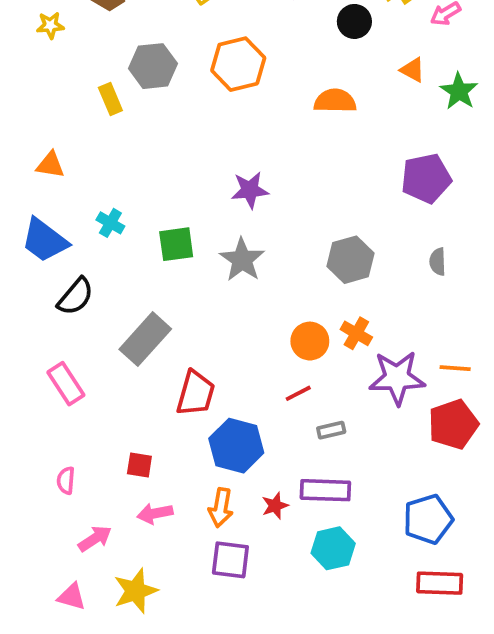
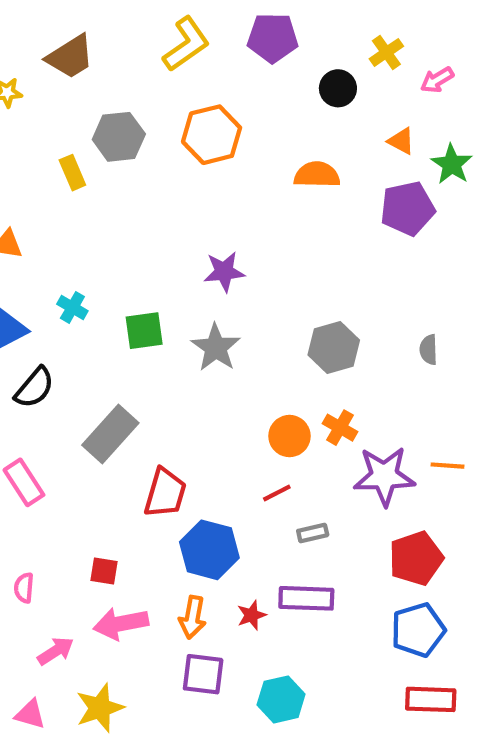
purple pentagon: (426, 178) -> (407, 208), moved
red pentagon: (453, 424) -> (416, 558), moved
pink arrow: (155, 513) -> (121, 624), size x1.4
cyan hexagon: (333, 548) -> (281, 699), moved

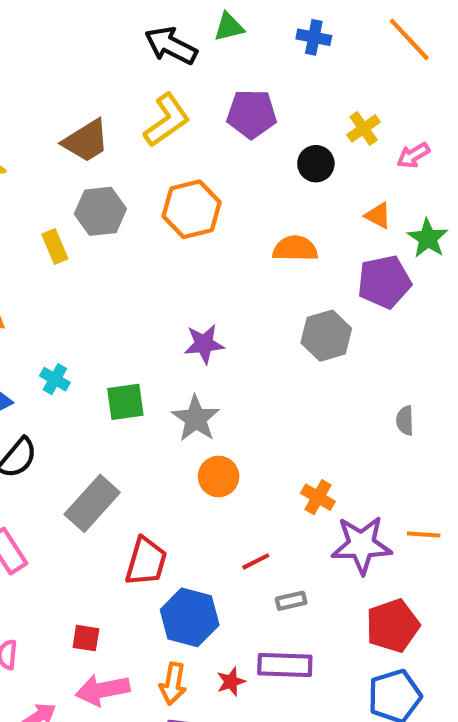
brown trapezoid: (70, 57) -> (86, 141), moved
gray hexagon: (334, 348) -> (326, 336), moved
orange circle: (289, 436) -> (219, 476), moved

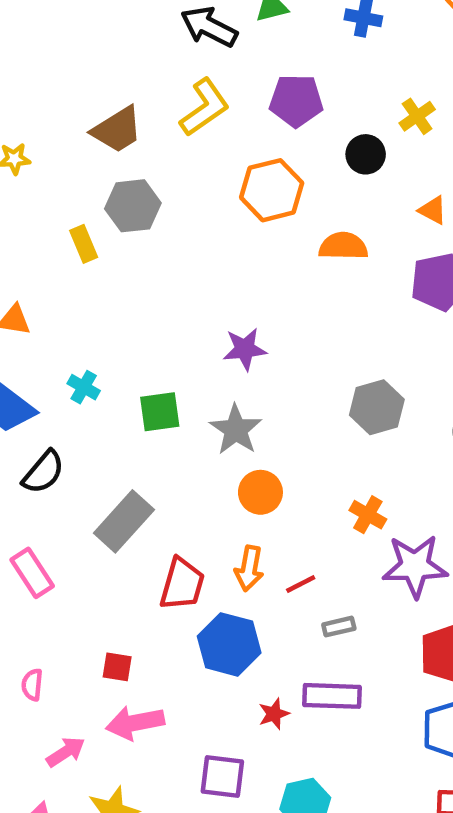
orange hexagon: (192, 209) -> (272, 190), moved
gray hexagon: (326, 336) -> (377, 407), moved
orange arrow: (173, 684) -> (249, 568), moved

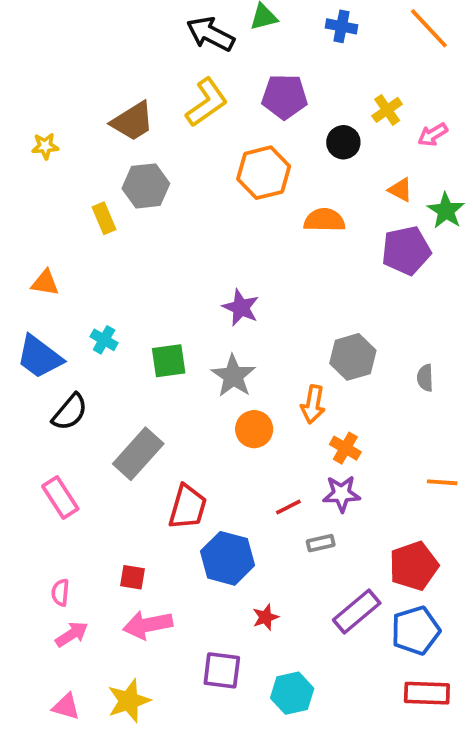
purple star: (245, 349) -> (241, 308), turned 30
purple star: (415, 566) -> (341, 494), moved, size x0.7
orange arrow: (249, 568) -> (313, 404), moved
purple rectangle: (332, 696) -> (357, 611), moved, turned -42
pink arrow: (66, 752) -> (72, 634), moved

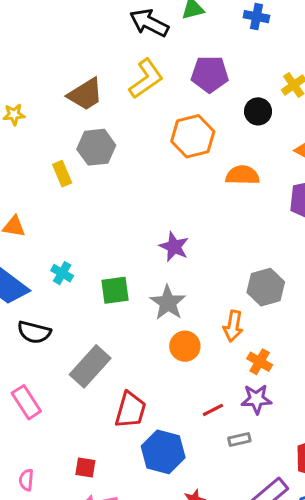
black semicircle: (70, 412) -> (34, 332), turned 64

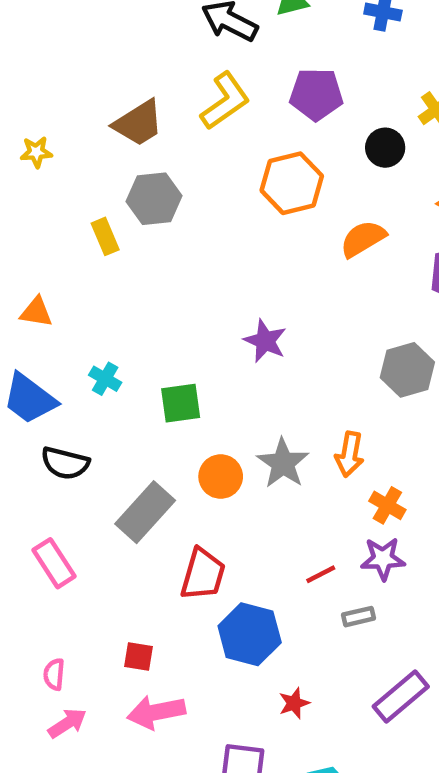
orange semicircle: (242, 175) -> (363, 239), turned -32
gray hexagon: (266, 287) -> (407, 370), moved
gray star: (168, 303) -> (283, 463), moved
orange circle: (185, 346) -> (221, 477), moved

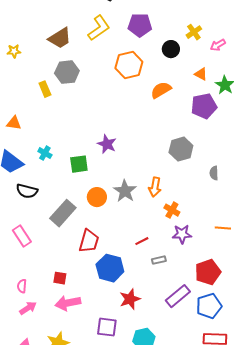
purple star: (265, 341) -> (107, 144), moved
purple star: (383, 559) -> (182, 234), moved
red star: (294, 703) -> (130, 299), size x1.5

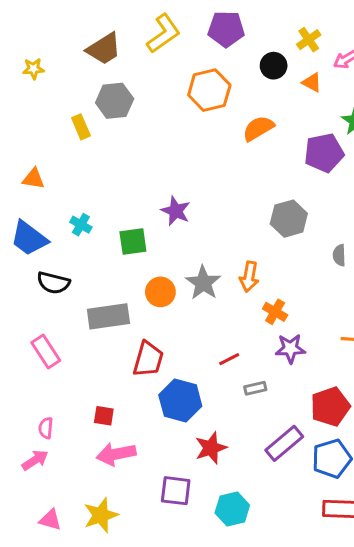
orange triangle: (201, 74) -> (312, 82), moved
gray rectangle: (63, 213) -> (108, 316), turned 40
pink arrow: (28, 308) -> (35, 460), moved

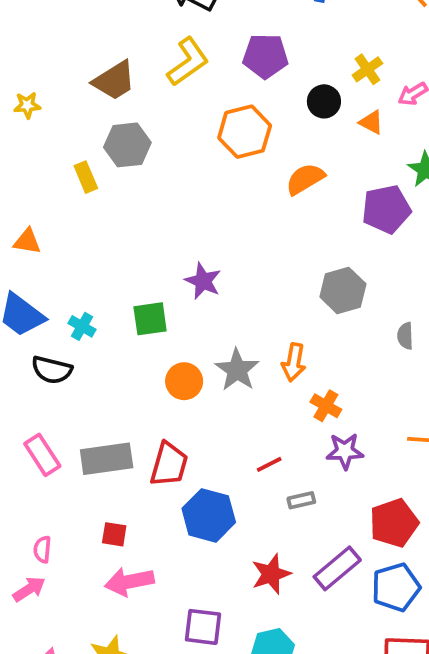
cyan cross: (81, 225) -> (82, 326), moved
gray rectangle: (108, 316) -> (107, 459), moved
red star: (211, 448) -> (271, 574), moved

